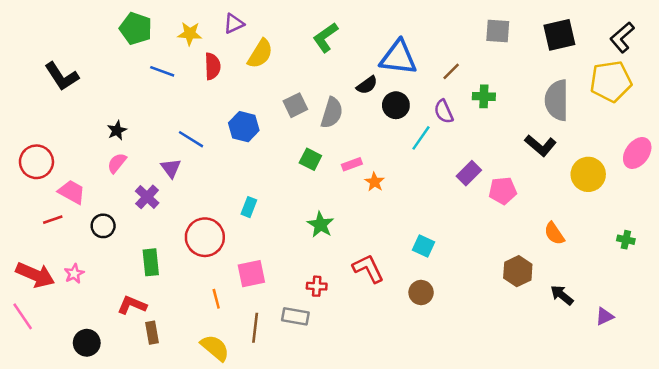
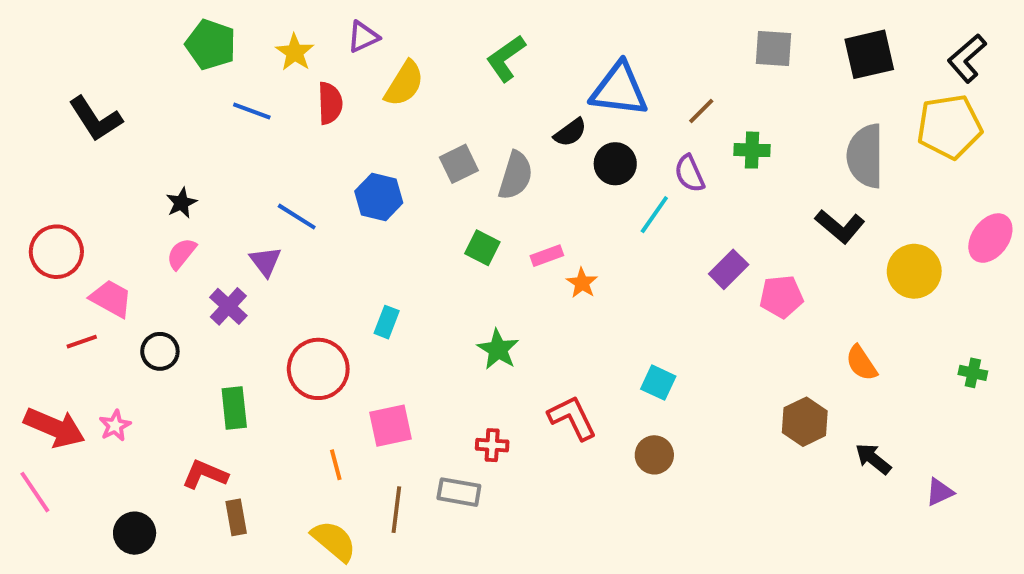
yellow star: (190, 34) -> (295, 52), turned 30

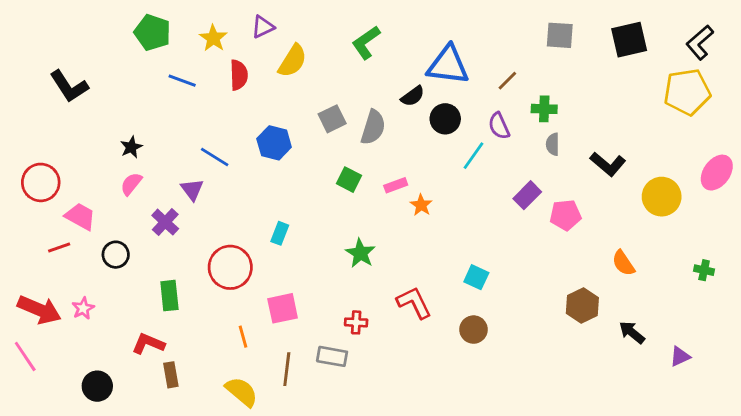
gray semicircle: (865, 156) -> (553, 144), moved, size x0.5

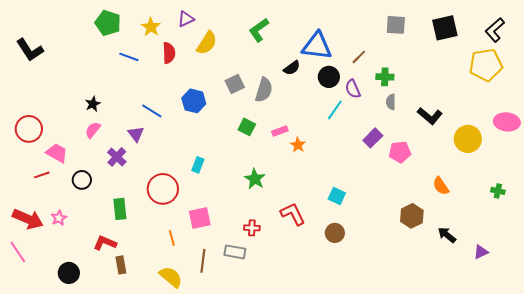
black L-shape: (69, 86) -> (30, 50), moved
black circle: (445, 119) -> (329, 77), moved
pink ellipse: (717, 173) -> (507, 122), turned 60

